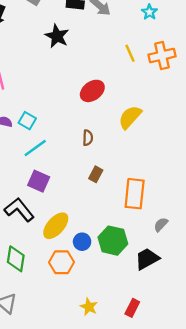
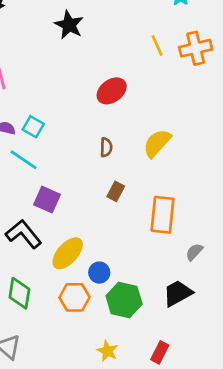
yellow semicircle: (130, 117) -> (157, 143), moved
cyan line: (35, 148) -> (24, 160), moved, turned 70
green hexagon: (113, 241) -> (124, 300), moved

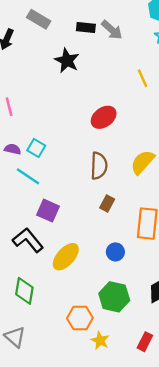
brown semicircle: (106, 147) -> (99, 166), size x1.6
blue circle: (99, 273) -> (115, 252), moved
orange hexagon: (74, 297) -> (80, 318), moved

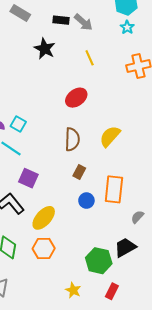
yellow line: (143, 78) -> (90, 58), moved
blue circle: (115, 252) -> (86, 201), moved
green hexagon: (114, 297) -> (99, 261), moved
orange hexagon: (80, 318) -> (44, 248), moved

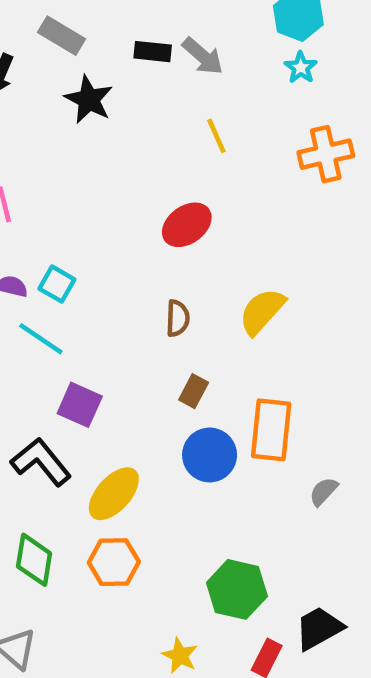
black star: (45, 49) -> (89, 99), moved
brown semicircle: (72, 139) -> (178, 318), size x0.7
blue circle: (86, 201) -> (210, 455), size x1.5
black trapezoid: (125, 247) -> (319, 628), moved

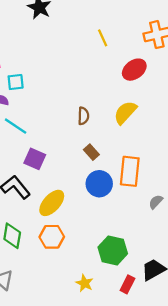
yellow line: (216, 136) -> (103, 38), moved
red ellipse: (187, 225) -> (134, 70), moved
cyan square: (57, 284) -> (16, 82), moved, turned -36
brown rectangle: (194, 391) -> (91, 152), turned -70

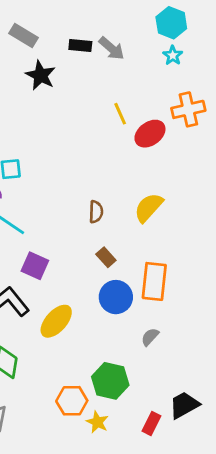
red ellipse: (134, 70) -> (150, 134), moved
gray semicircle: (156, 202) -> (150, 337), moved
orange hexagon: (52, 237) -> (72, 401), moved
green hexagon: (113, 250) -> (110, 381), moved

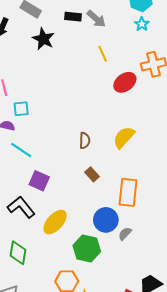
yellow line: (120, 114) -> (103, 54), moved
blue circle: (116, 297) -> (106, 220), moved
green hexagon: (110, 381) -> (87, 248), moved

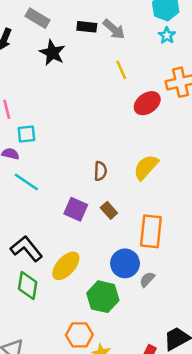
purple square: (39, 181) -> (76, 209), moved
green diamond: (18, 253) -> (28, 286), moved

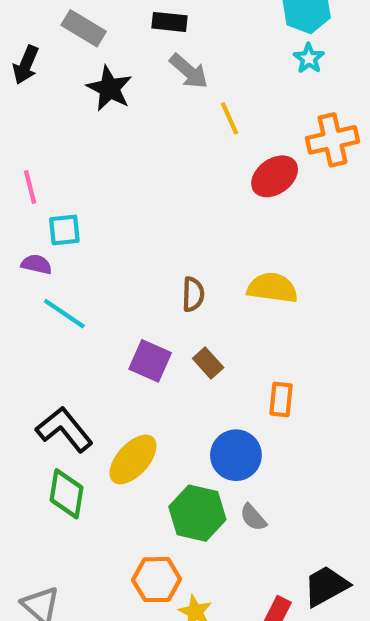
black rectangle: (87, 27) -> (169, 22), moved
gray arrow: (114, 29) -> (189, 71), moved
yellow semicircle: (146, 167) -> (272, 288), turned 56
orange rectangle: (151, 231) -> (281, 399), size x0.6
gray semicircle: (147, 279) -> (253, 517), moved, turned -84

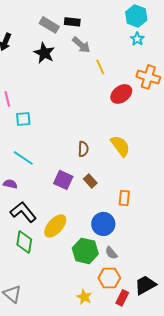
gray rectangle: (84, 28) -> (49, 25), moved
orange cross: (332, 140) -> (148, 77), turned 30
purple semicircle: (36, 264) -> (10, 184), moved
yellow semicircle: (272, 288) -> (120, 146), turned 45
orange hexagon: (157, 580) -> (109, 278), moved

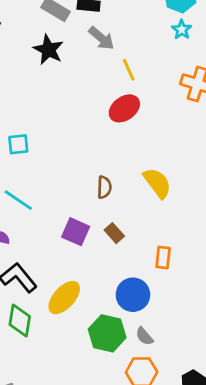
red ellipse: (121, 94) -> (124, 108), moved

